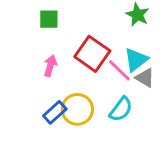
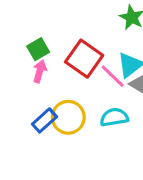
green square: (49, 19) -> (38, 49), moved, turned -30
cyan semicircle: (121, 109) -> (114, 117), turned -136

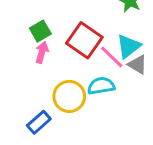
cyan semicircle: (114, 117) -> (101, 86), moved
blue rectangle: (44, 120) -> (39, 122), moved

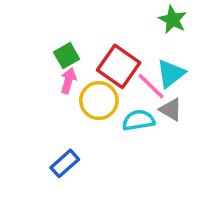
gray triangle: (138, 65) -> (171, 110), moved
yellow circle: (69, 96) -> (99, 101), moved

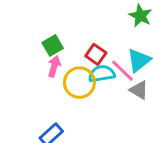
red square: (119, 66) -> (96, 54), size x0.6
cyan semicircle: (138, 120) -> (102, 74), moved

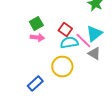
pink arrow: (54, 66) -> (37, 37), turned 80
yellow circle: (79, 83) -> (62, 66), moved

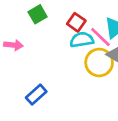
pink arrow: (37, 37) -> (13, 45), moved
yellow circle: (62, 66) -> (99, 62), moved

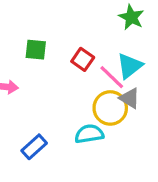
green square: (38, 14) -> (36, 50), turned 36
cyan semicircle: (82, 40) -> (89, 134), moved

